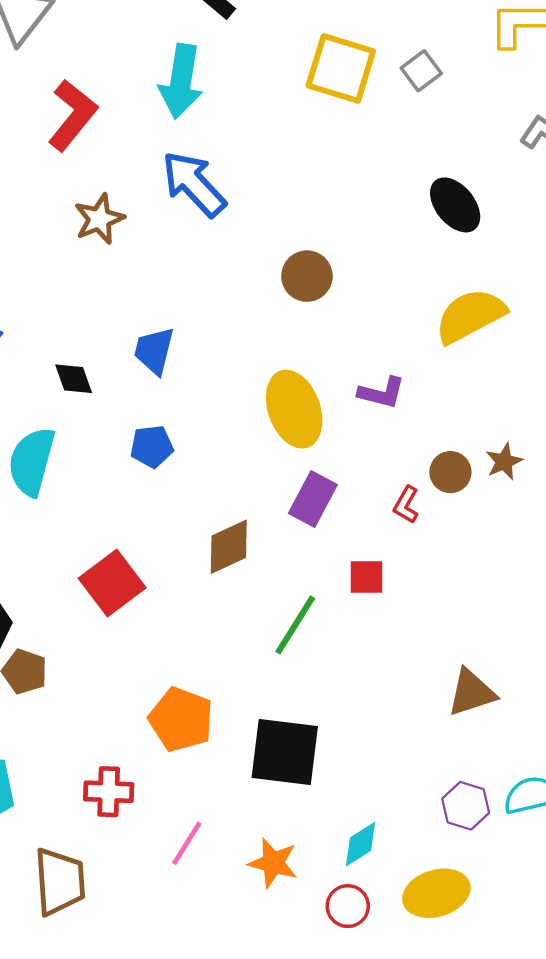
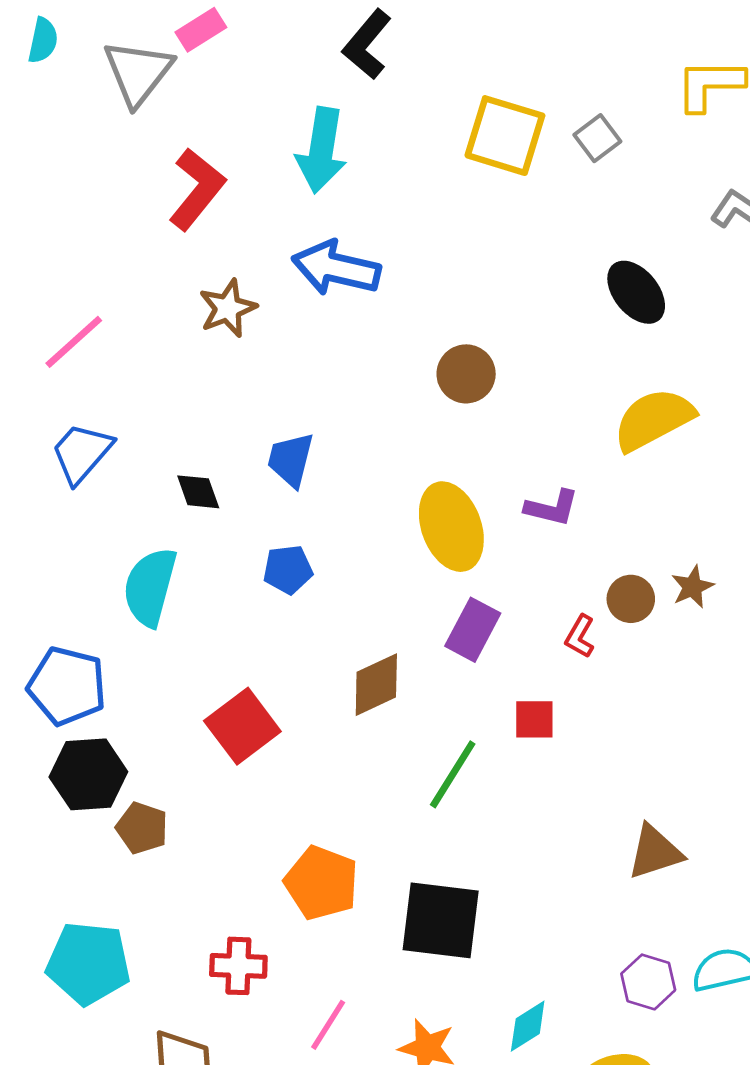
blue arrow: (194, 184) -> (336, 268), turned -34

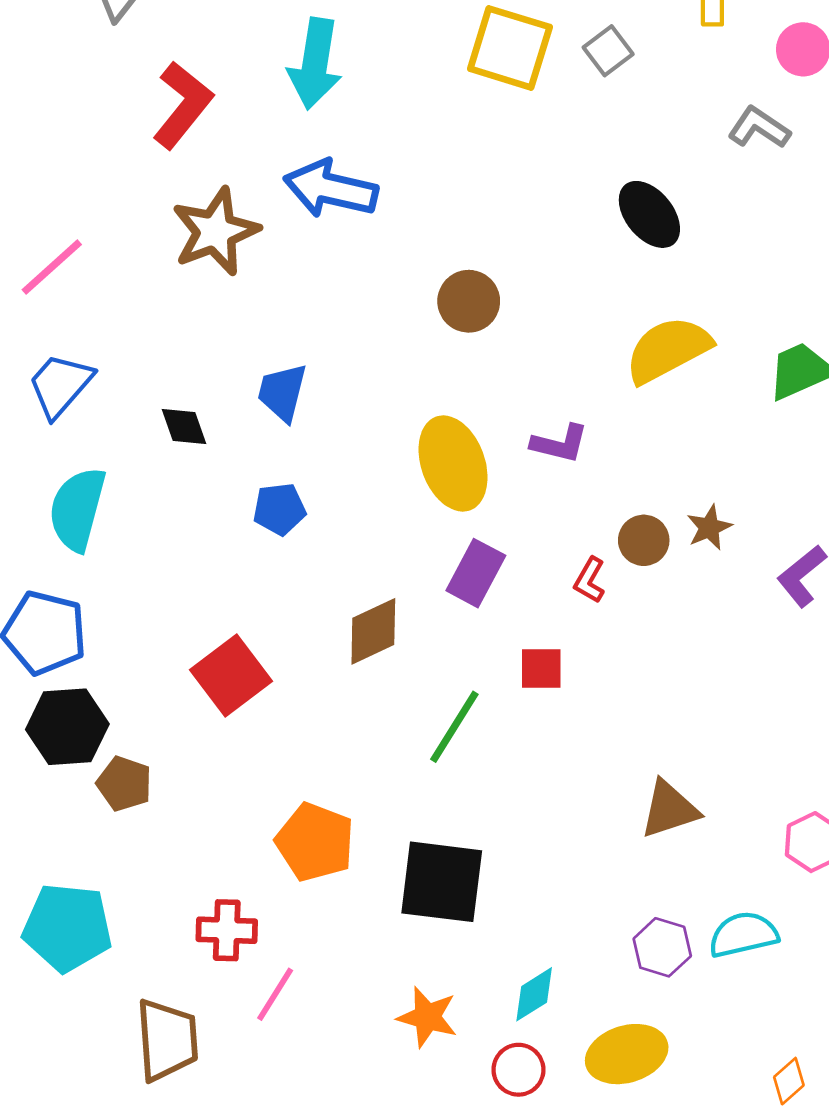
brown star: (228, 308) -> (215, 232), size x1.4
cyan semicircle: (150, 587) -> (77, 509), moved
pink line: (328, 1025) -> (275, 994), moved

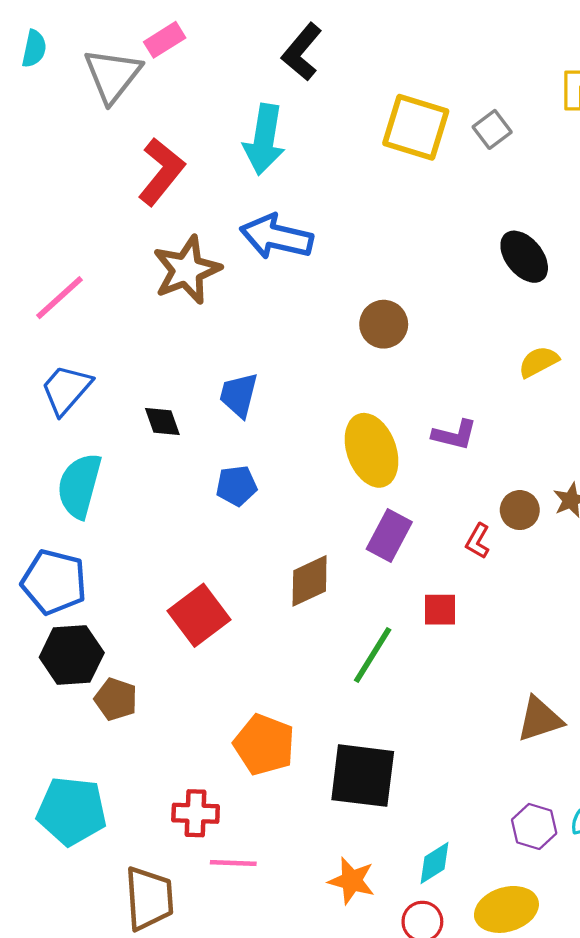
yellow semicircle: (668, 350) -> (539, 362), size x0.6
pink line: (275, 994) -> (233, 863), turned 60

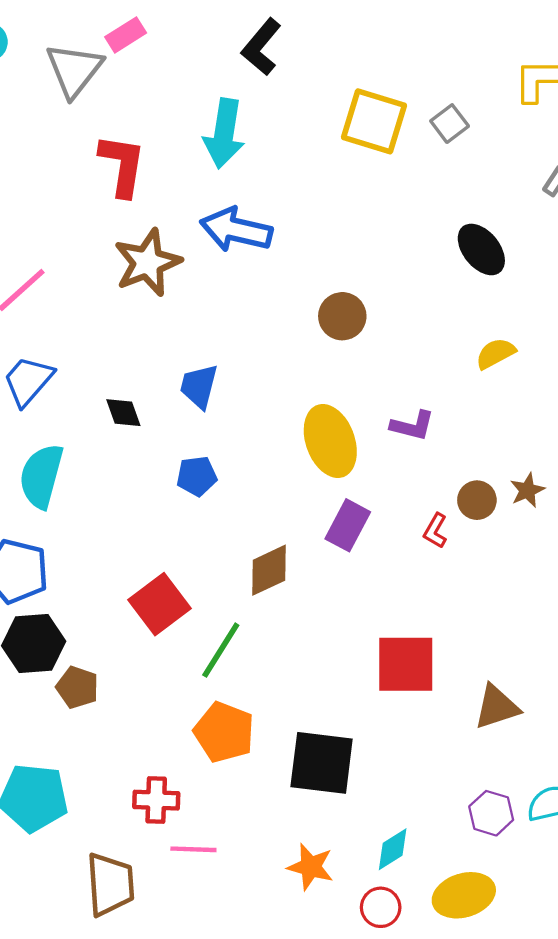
red L-shape: (161, 171) -> (122, 165), turned -30
red square: (440, 610) -> (406, 664), moved, size x1.8
green line: (373, 655) -> (221, 650), moved

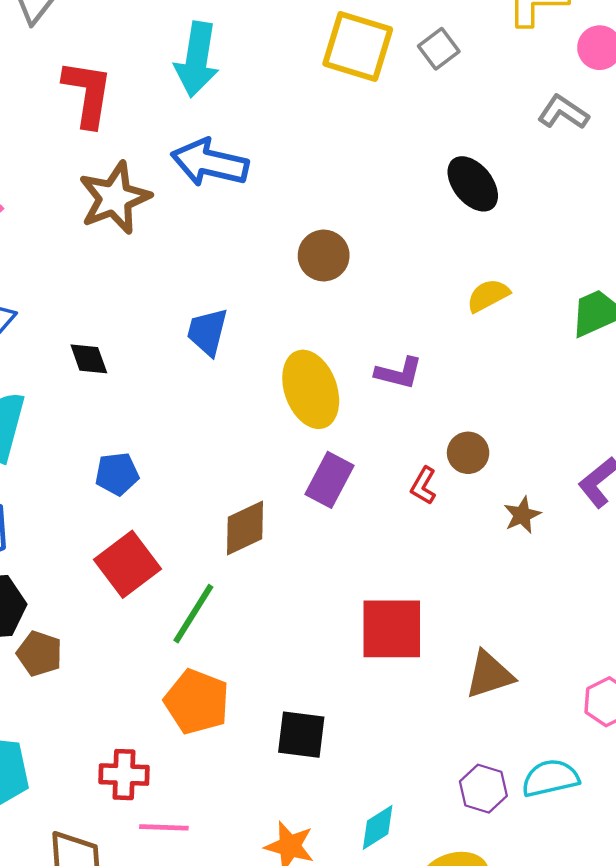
blue trapezoid: (199, 386) -> (207, 332), moved
blue pentagon: (197, 476) -> (117, 474), moved
brown star: (527, 490) -> (522, 515), moved
black square: (322, 763) -> (301, 735), size x0.7

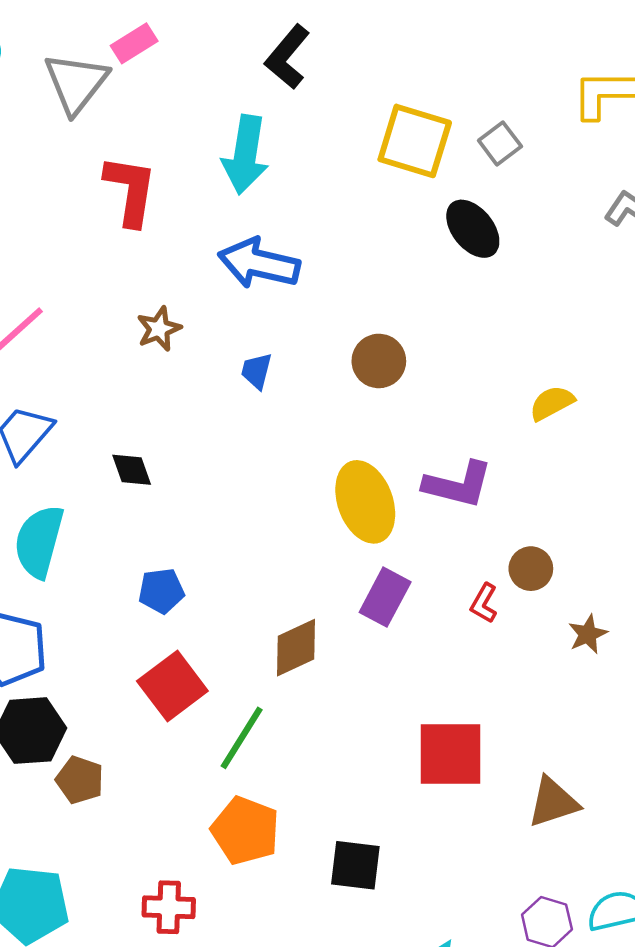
black ellipse: (473, 184) -> (473, 229), moved
brown star: (115, 198) -> (159, 329), moved, size x0.6
blue trapezoid: (207, 332) -> (256, 371), moved, size x0.7
purple L-shape: (399, 373) -> (458, 485), size x1.4

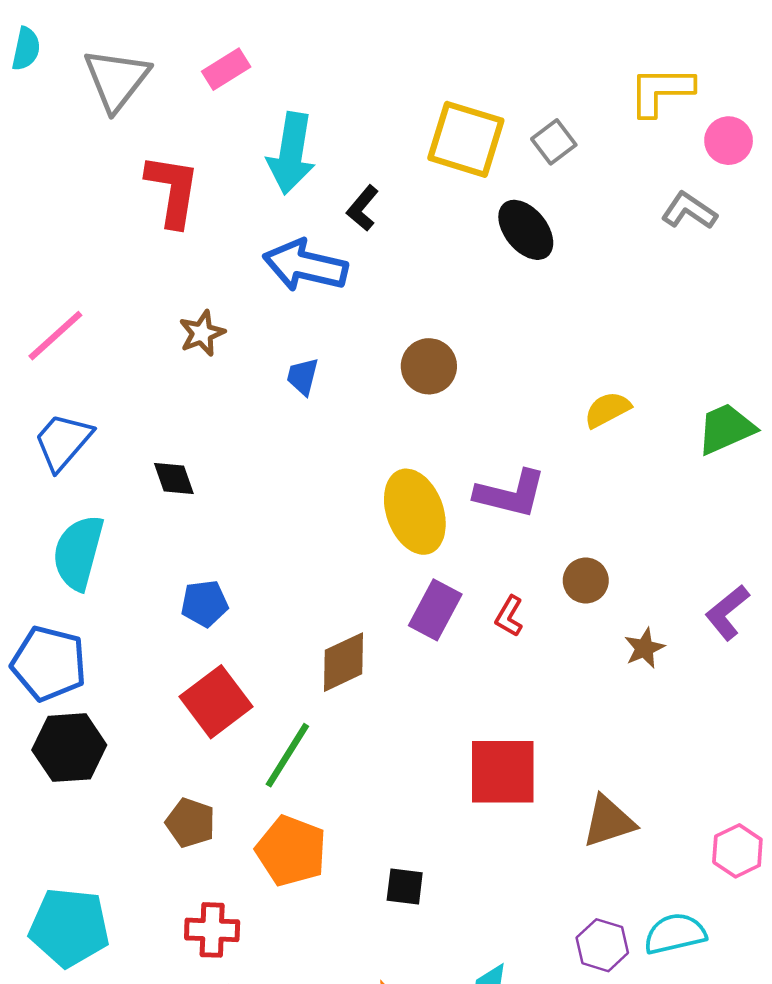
pink rectangle: (134, 43) -> (226, 69), moved
black L-shape: (287, 57) -> (363, 208), moved, size x0.7
red L-shape: (484, 603) -> (509, 616), moved
brown pentagon: (80, 780) -> (190, 823), moved
black square: (355, 865) -> (405, 887), size x0.7

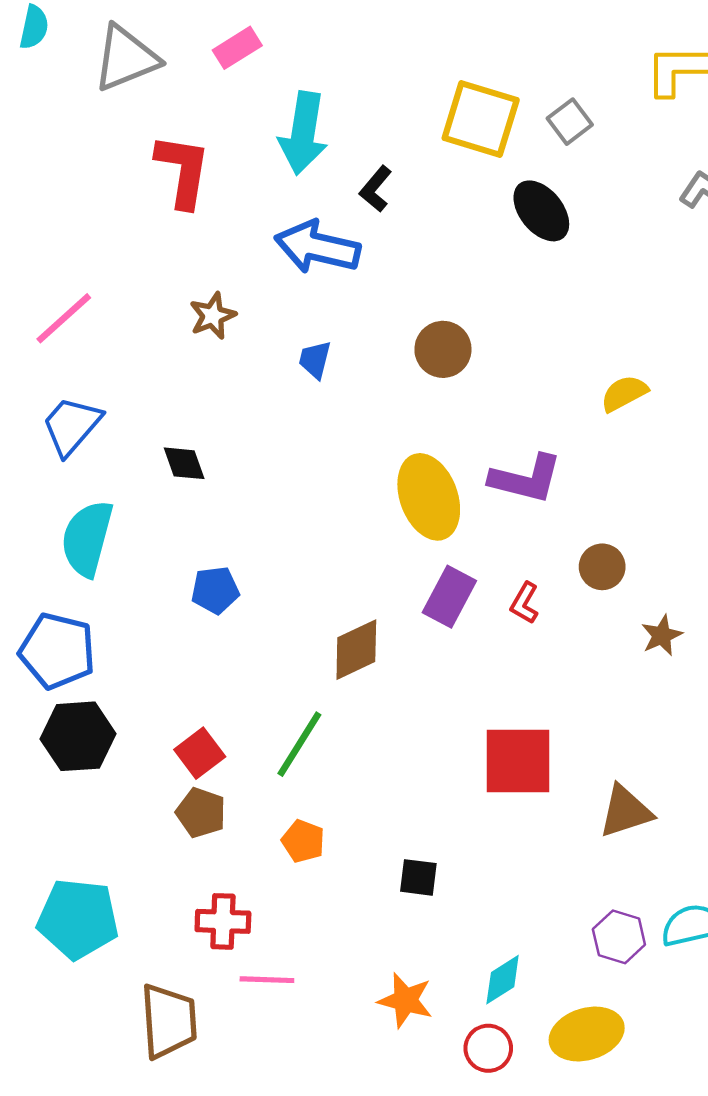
gray triangle: (116, 79) -> (126, 58), turned 30
red square: (216, 702) -> (200, 753), moved, size x0.7
orange pentagon: (291, 851) -> (303, 841), size x0.6

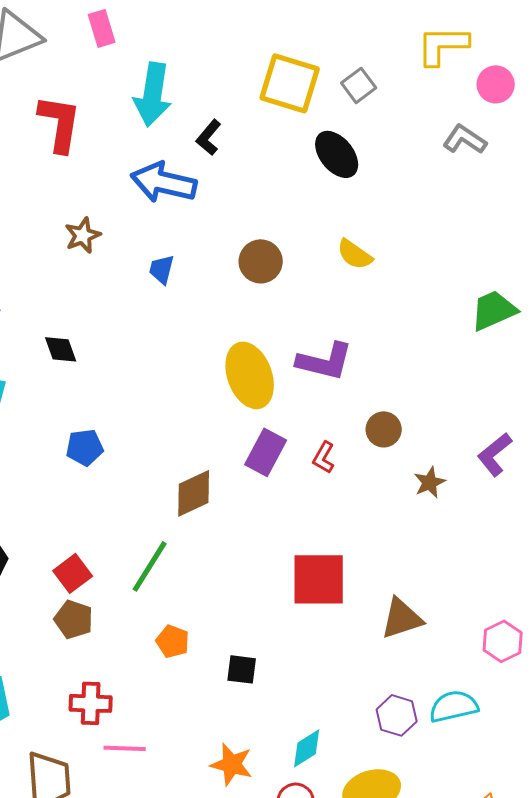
pink rectangle: (237, 48) -> (102, 28), turned -75
yellow semicircle: (624, 393) -> (355, 254), moved, turned -117
orange pentagon: (303, 841) -> (173, 641), moved

